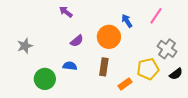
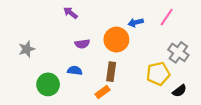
blue arrow: (127, 21) -> (136, 22), turned -72
purple semicircle: (77, 41) -> (82, 44), turned 32
black semicircle: (176, 74) -> (179, 91), moved
orange rectangle: (125, 84) -> (103, 92), moved

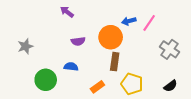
pink line: (167, 17) -> (149, 23), moved
brown rectangle: (111, 72) -> (115, 62), moved
yellow pentagon: (158, 74) -> (132, 84), moved, turned 30

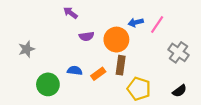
purple semicircle: (78, 41) -> (86, 36), moved
orange rectangle: (97, 87) -> (98, 74), moved

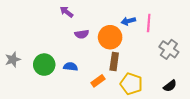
pink line: (157, 25) -> (149, 23), turned -30
gray star: (27, 49) -> (13, 60), moved
orange rectangle: (98, 74) -> (98, 81), moved
green circle: (48, 84) -> (44, 65), moved

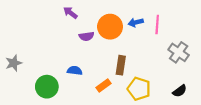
orange circle: (110, 37) -> (110, 27), moved
green circle: (44, 65) -> (47, 87), moved

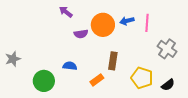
yellow pentagon: (139, 89) -> (142, 78), moved

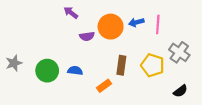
yellow pentagon: (142, 78) -> (152, 65), moved
green circle: (44, 81) -> (47, 71), moved

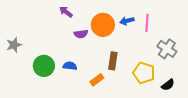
gray star: (14, 63) -> (14, 45), moved
yellow pentagon: (152, 65) -> (144, 73), moved

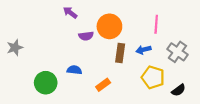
blue arrow: (127, 21) -> (143, 50), moved
brown rectangle: (113, 61) -> (120, 53), moved
green circle: (44, 66) -> (46, 83), moved

